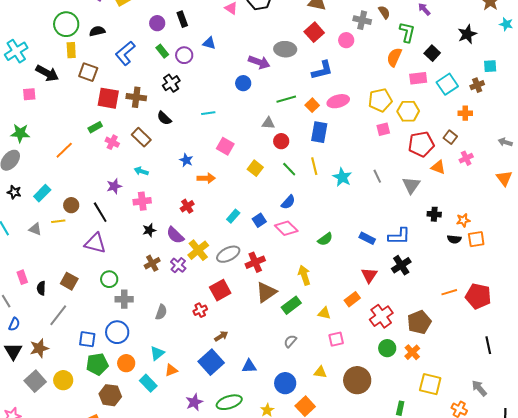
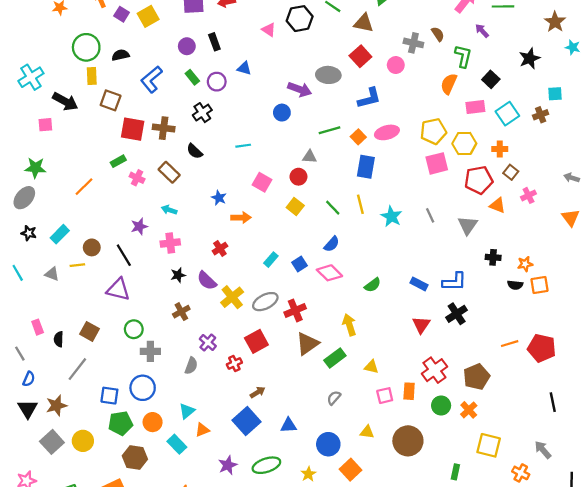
orange cross: (465, 113) -> (500, 149), moved
pink square: (383, 129) -> (437, 163), size x1.5
red circle: (281, 141) -> (298, 177), moved
purple cross: (178, 265) -> (208, 342), moved
orange rectangle: (352, 299) -> (409, 391), moved, turned -49

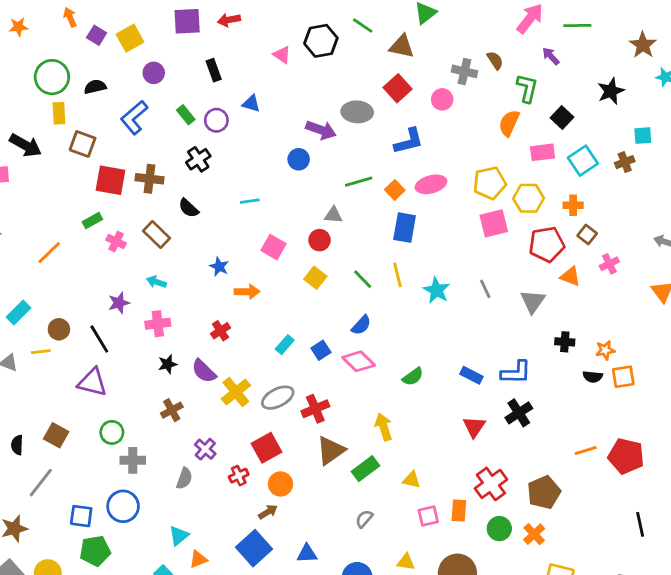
purple circle: (187, 46) -> (154, 73), moved
orange circle: (153, 422) -> (280, 484), moved

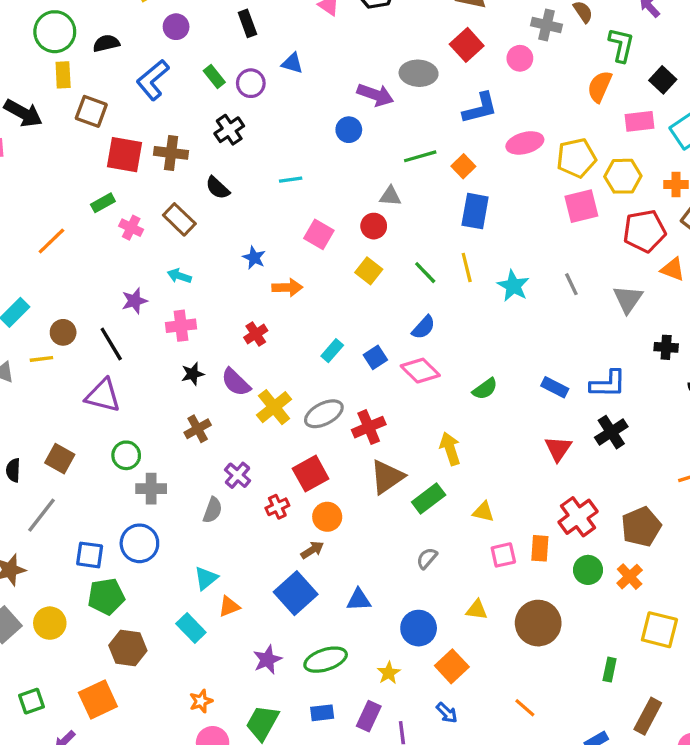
pink ellipse: (431, 184) -> (525, 143), moved

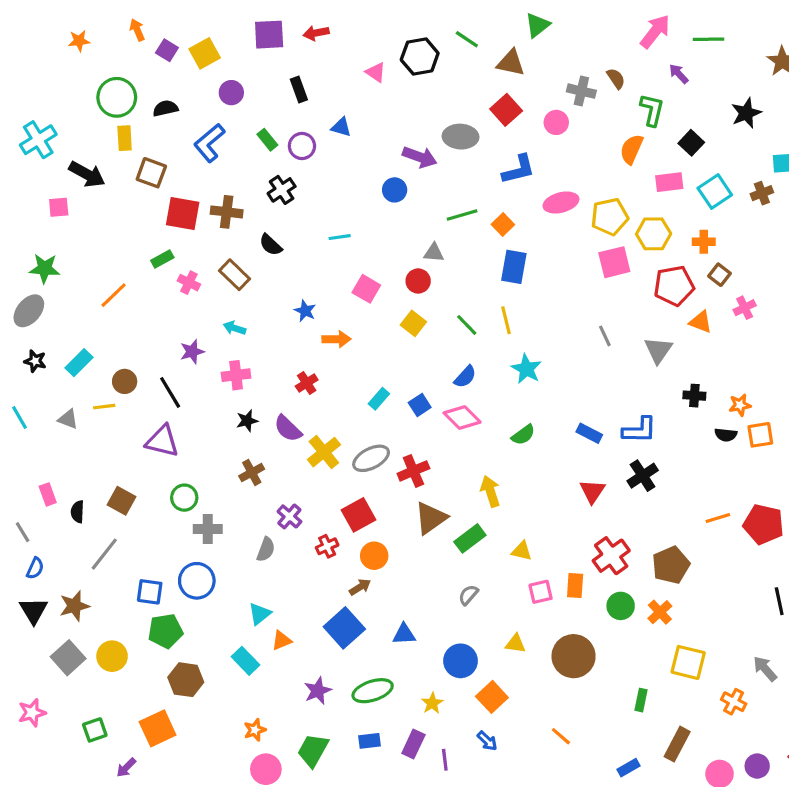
cyan star: (513, 286) -> (526, 369), moved

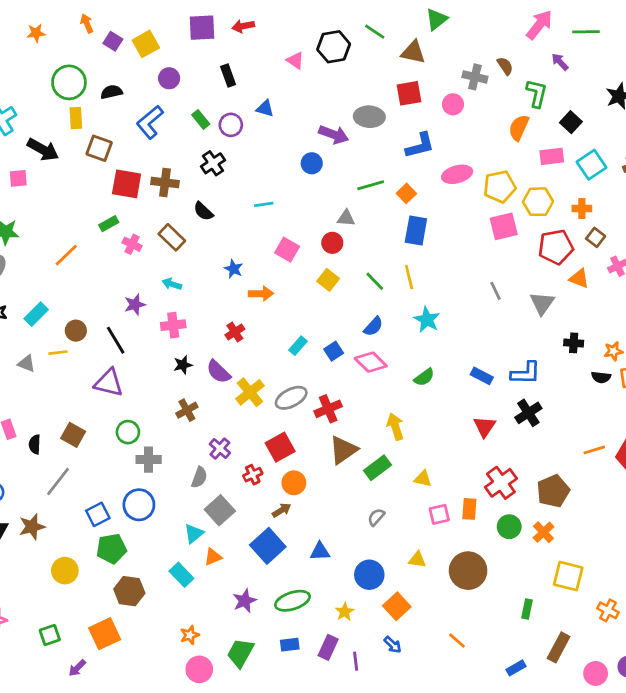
red square: (506, 110) -> (409, 93), turned 32
blue square: (150, 592) -> (98, 514), turned -35
gray square: (68, 658) -> (220, 510), moved

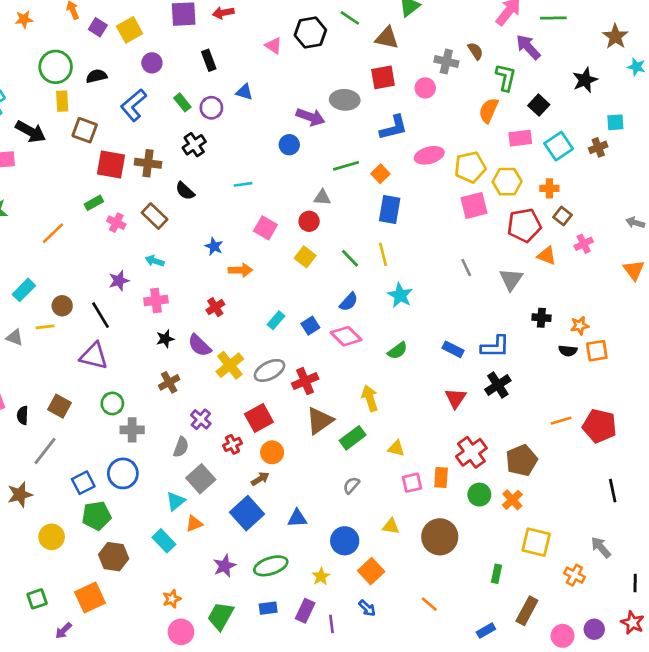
purple arrow: (560, 62) -> (528, 47), size x1.5

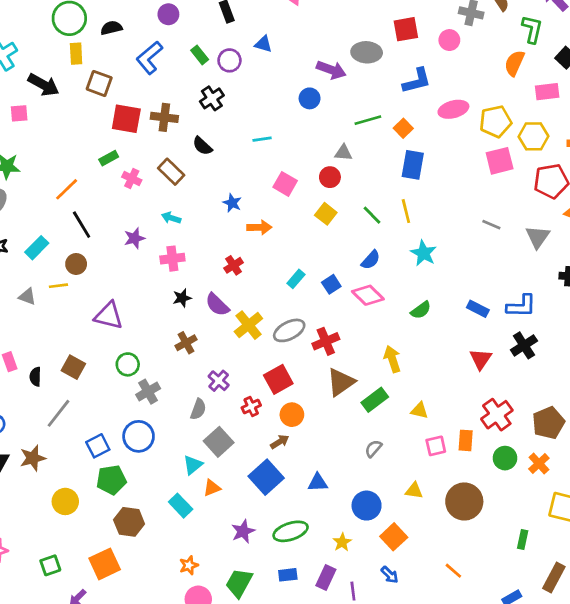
gray line: (466, 268) -> (491, 225), turned -42
black line: (100, 315) -> (82, 225), moved
gray cross: (132, 430) -> (148, 392), turned -30

